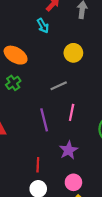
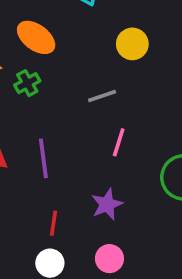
purple line: (44, 120) -> (43, 158), moved

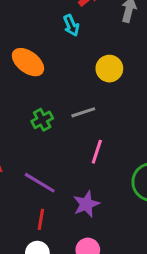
green cross: (27, 83) -> (42, 120), moved
purple line: (43, 158) -> (40, 183), moved, turned -52

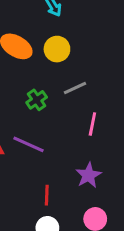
yellow circle: (109, 69) -> (57, 49), moved
purple line: (40, 183) -> (29, 144), moved

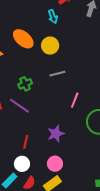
green cross: (37, 100) -> (25, 84), moved
pink line: (92, 124) -> (75, 100), moved

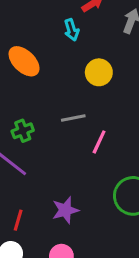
yellow circle: (50, 46) -> (99, 72), moved
pink line: (75, 100) -> (99, 142), moved

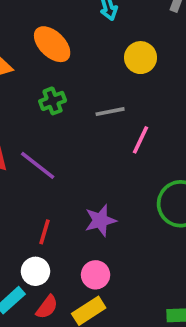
green cross: (23, 131) -> (53, 101), moved

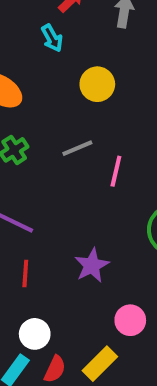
red line: (44, 232) -> (25, 274), moved
pink circle: (96, 275) -> (130, 320), moved

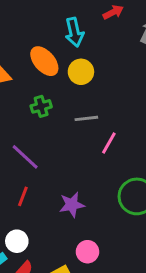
cyan arrow: (52, 38) -> (74, 32), moved, size x1.4
yellow circle: (97, 84) -> (81, 72), moved

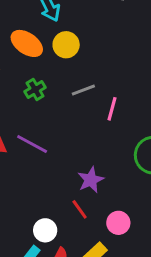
red line: (23, 196) -> (80, 209), moved, turned -42

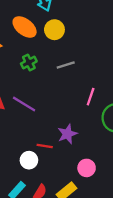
pink line: (112, 109) -> (91, 97), moved
red line: (80, 209) -> (45, 146), moved, turned -49
white circle: (45, 230) -> (29, 160), moved

